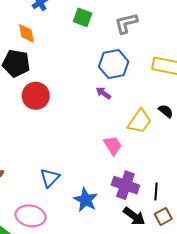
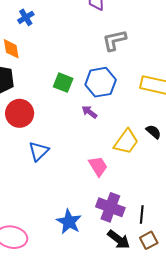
green square: (83, 17) -> (63, 83), moved
blue triangle: (50, 178) -> (39, 151), moved

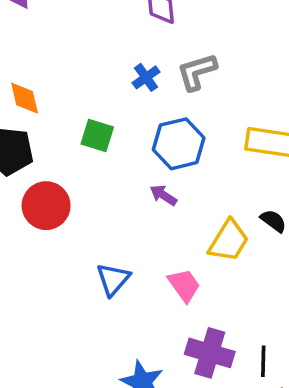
blue cross: (26, 17) -> (146, 77), moved
green square: (63, 83) -> (97, 136), moved
blue triangle: (39, 151) -> (113, 279), moved

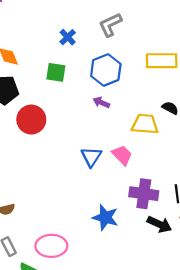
blue cross: (146, 77) -> (68, 37), moved
yellow trapezoid: (229, 241) -> (145, 124), turned -108
blue triangle: (113, 279) -> (91, 157), moved

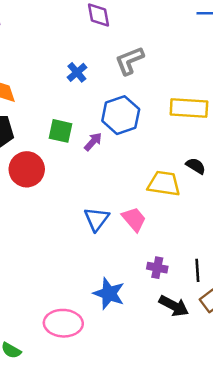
green square: (56, 72) -> (61, 131), moved
purple arrow: (101, 102) -> (93, 142), moved, turned 105
purple cross: (144, 194) -> (157, 268), size x0.6
pink ellipse: (51, 246) -> (63, 323), moved

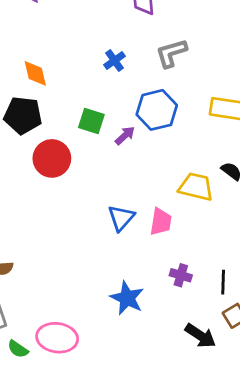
pink trapezoid: (134, 219) -> (161, 222), turned 44
black arrow: (174, 306) -> (200, 336), moved
pink ellipse: (63, 323) -> (57, 338), moved

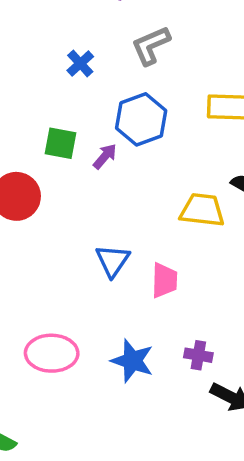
pink trapezoid: (161, 222) -> (164, 280), moved
purple cross: (181, 275) -> (198, 355), moved
pink ellipse: (57, 338) -> (52, 353), moved

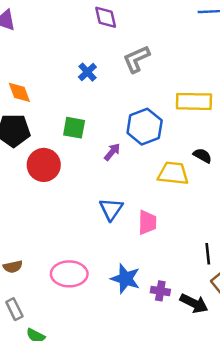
blue hexagon: (141, 119) -> (145, 127), moved
purple arrow: (105, 156) -> (112, 152), moved
purple cross: (198, 355) -> (160, 291), moved

